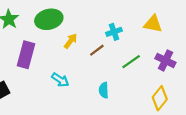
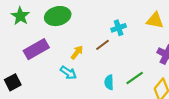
yellow arrow: (71, 41) -> (77, 52), moved
purple rectangle: (26, 55) -> (36, 49), turned 45
green line: (131, 62) -> (135, 78), moved

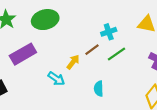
yellow arrow: (77, 52) -> (73, 62), moved
green line: (135, 78) -> (116, 54), moved

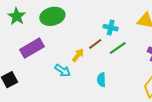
cyan cross: (109, 32) -> (111, 28), turned 32

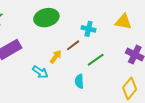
green ellipse: (52, 16) -> (46, 18), moved
green line: (118, 48) -> (96, 60), moved

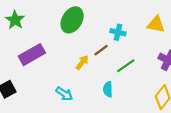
green ellipse: (46, 18) -> (72, 20), turned -45
cyan arrow: (40, 72) -> (64, 94), moved

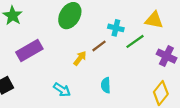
green line: (126, 66) -> (135, 41), moved

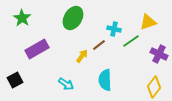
yellow triangle: (154, 20) -> (148, 22), turned -30
cyan semicircle: (106, 85) -> (105, 80), size x1.5

